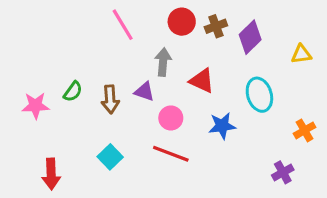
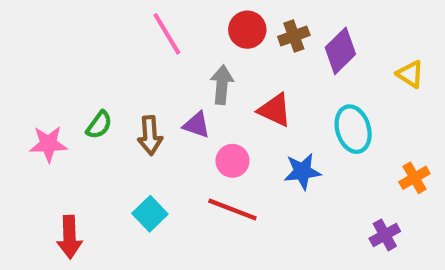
yellow triangle: (301, 54) -> (410, 74), turned 40

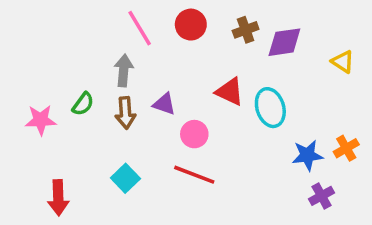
red circle: (247, 30) -> (191, 25), moved
purple diamond: (340, 51) -> (284, 42), turned 36
gray arrow: (222, 85) -> (124, 70), moved
cyan ellipse: (353, 129) -> (270, 108), moved
blue star: (302, 171) -> (307, 155), moved

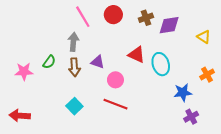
orange cross: (346, 148) -> (207, 75), moved
red arrow: (58, 198) -> (20, 116), moved, turned 96

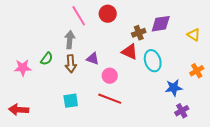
brown cross: (146, 18) -> (139, 33), moved
cyan square: (74, 106) -> (71, 101), turned 35

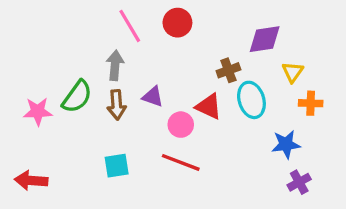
brown cross: (139, 33) -> (228, 70), moved
yellow triangle: (194, 35) -> (293, 72), moved, turned 32
red triangle: (130, 52) -> (209, 106), moved
green semicircle: (47, 59) -> (77, 97), size x1.5
orange cross: (197, 71) -> (311, 103), moved, turned 32

